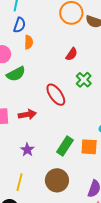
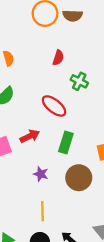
green rectangle: (65, 146) -> (66, 142), moved
brown circle: (57, 180) -> (79, 178), moved

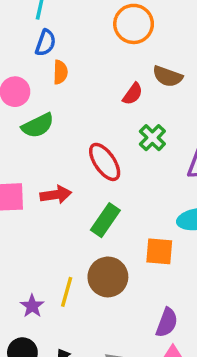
brown semicircle: (73, 16) -> (168, 76), moved
purple star: (41, 174) -> (32, 306), moved
yellow line: (43, 211) -> (67, 292), moved

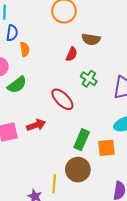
green rectangle: (105, 220) -> (82, 140), moved

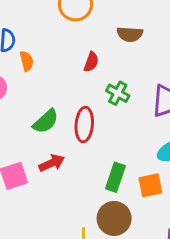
brown semicircle: (91, 39) -> (130, 34), moved
green semicircle: (17, 85) -> (46, 121), moved
red ellipse: (62, 99) -> (84, 125), turned 55

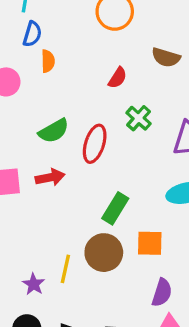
orange square: (150, 185) -> (150, 243), moved

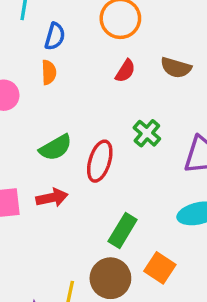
blue semicircle: (32, 34) -> (55, 36), moved
red semicircle: (118, 78) -> (125, 71), moved
orange square: (150, 243) -> (160, 268), turned 32

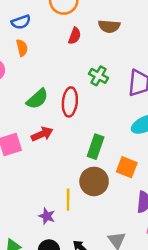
blue semicircle: (55, 36) -> (21, 22), turned 66

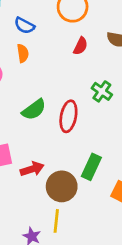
blue semicircle: (21, 22) -> (24, 26), turned 42
red arrow: (42, 134) -> (32, 169), moved
brown circle: (94, 181) -> (62, 186), moved

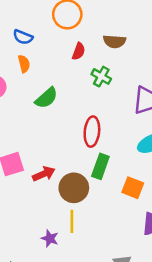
green cross: (102, 91) -> (101, 77), moved
green semicircle: (34, 110) -> (46, 98), moved
red ellipse: (68, 116) -> (92, 132), moved

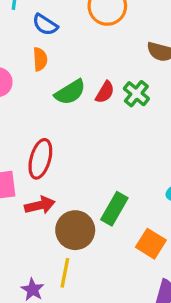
red semicircle: (79, 51) -> (105, 92), moved
green semicircle: (46, 98) -> (70, 92), moved
red ellipse: (92, 132) -> (40, 159), moved

